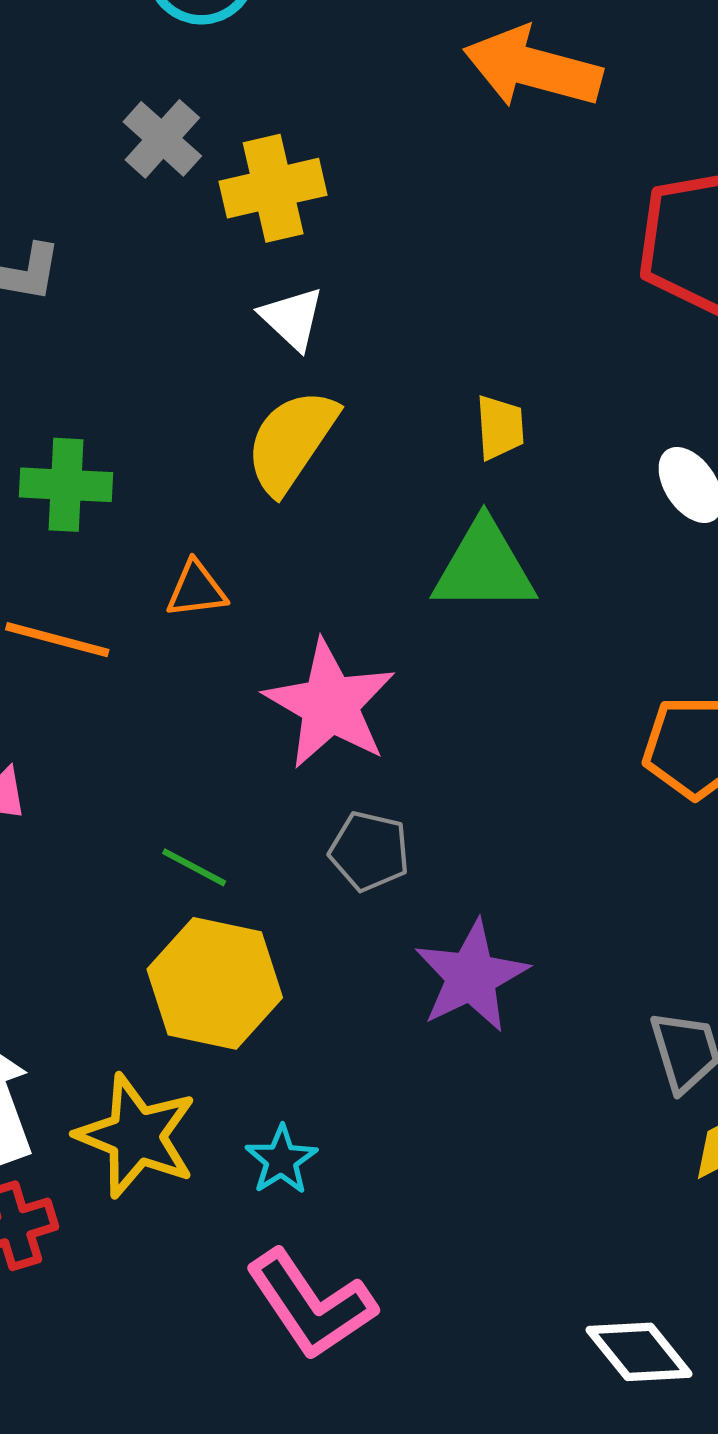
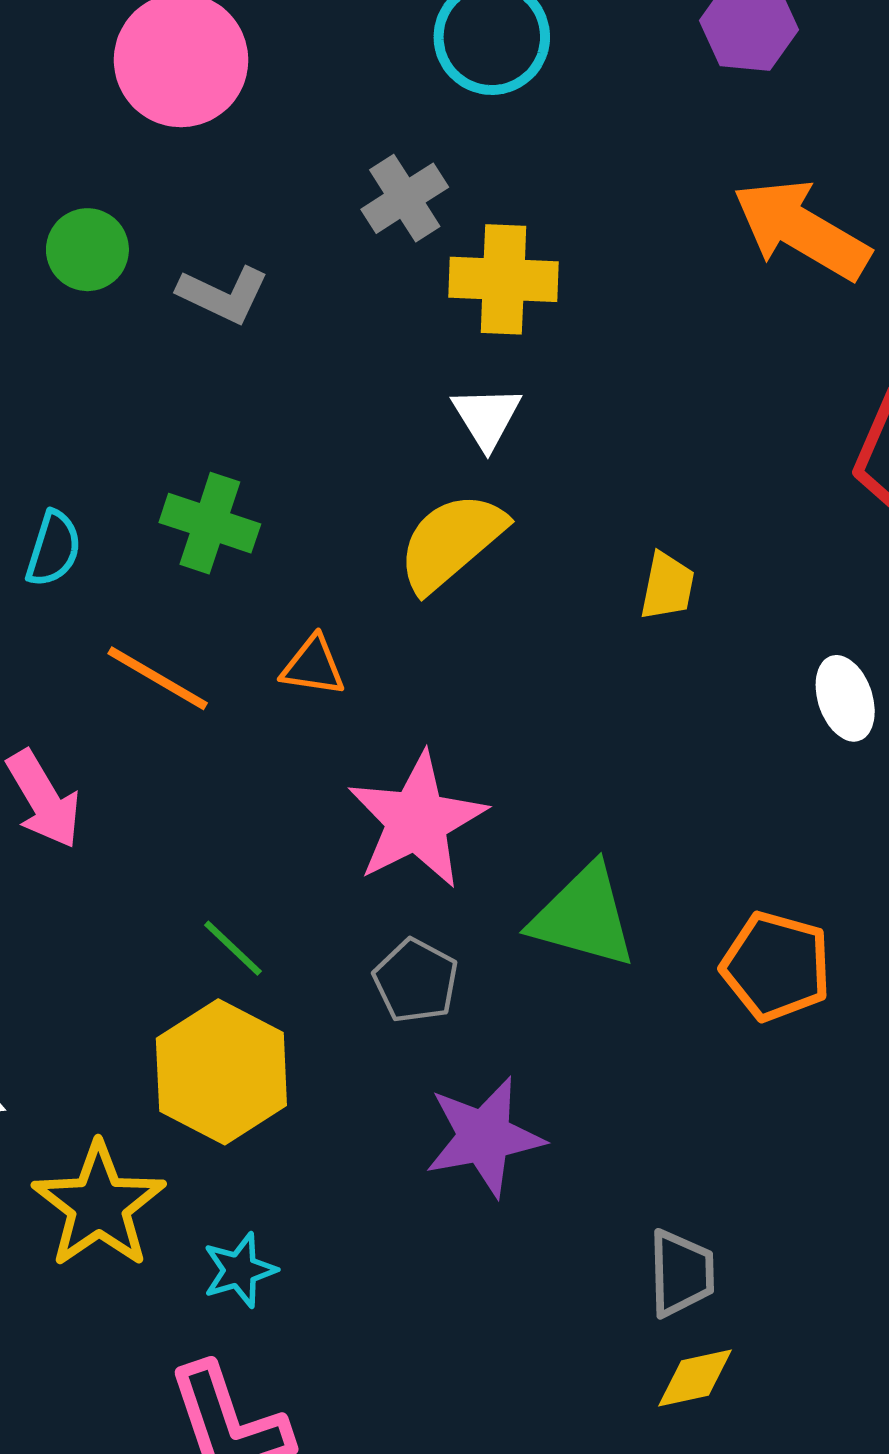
green triangle: (484, 567) -> (584, 916), moved

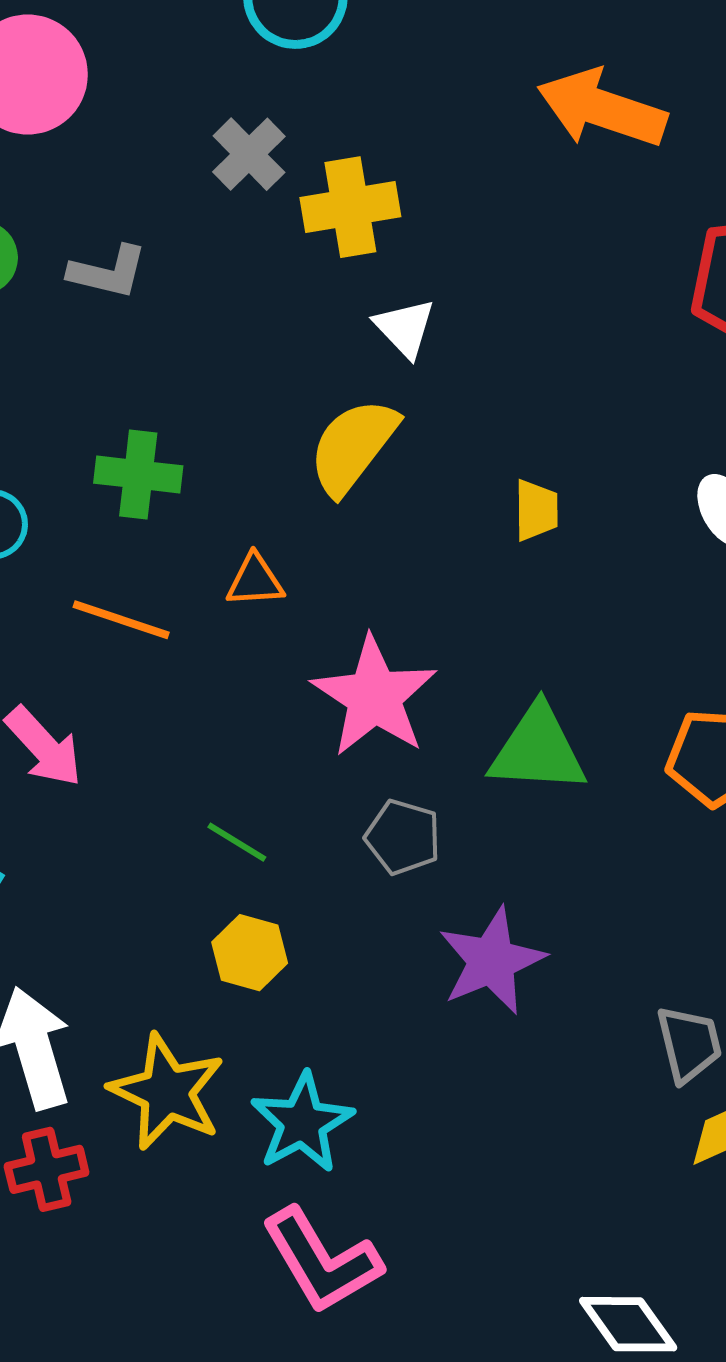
white triangle: (487, 417) -> (405, 328), moved
yellow trapezoid: (667, 586) -> (536, 510), moved
yellow hexagon: (221, 1072) -> (250, 953), size x0.6
cyan star: (240, 1270) -> (302, 1123), size x1.5

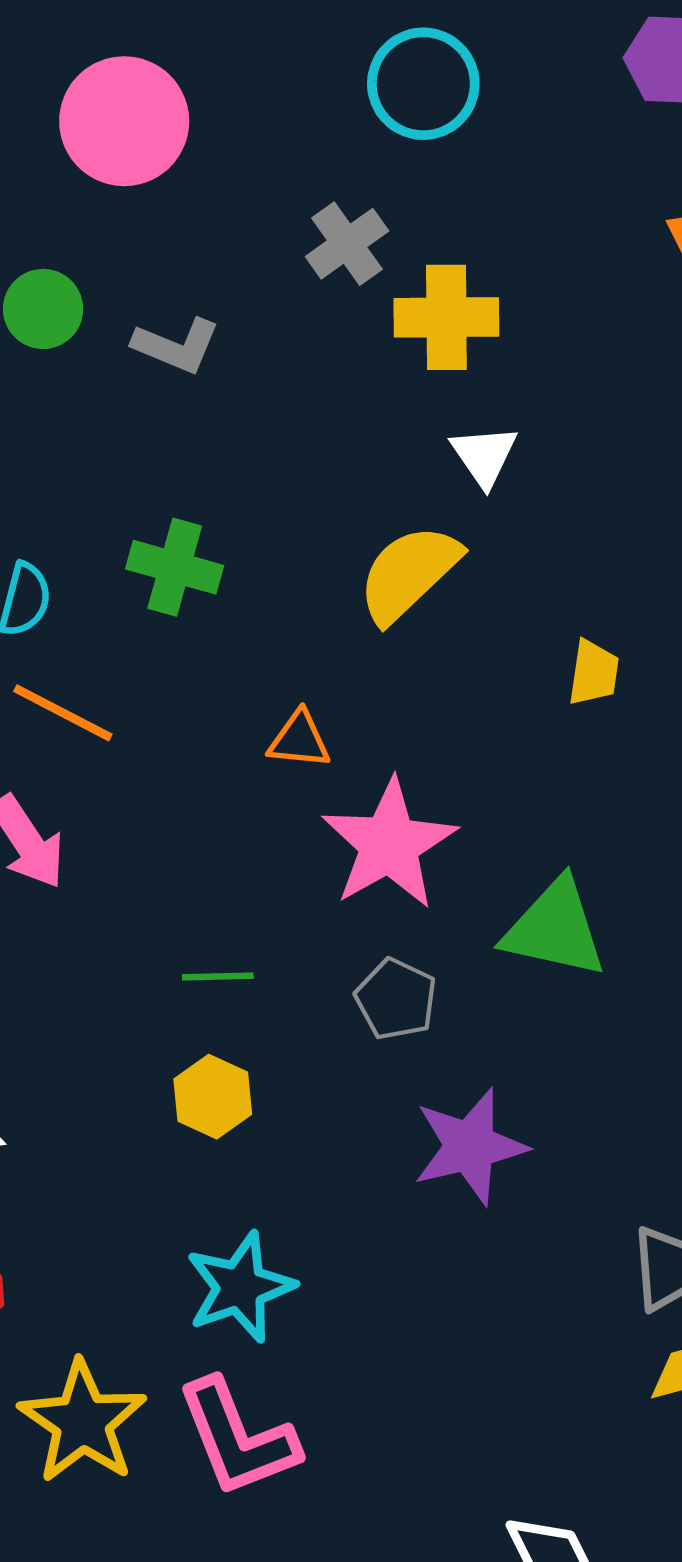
orange triangle: (255, 581) -> (299, 740), moved
orange line: (121, 620) -> (63, 713), moved
green line: (237, 842) -> (218, 977), turned -42
yellow star: (167, 1092) -> (83, 1422), moved

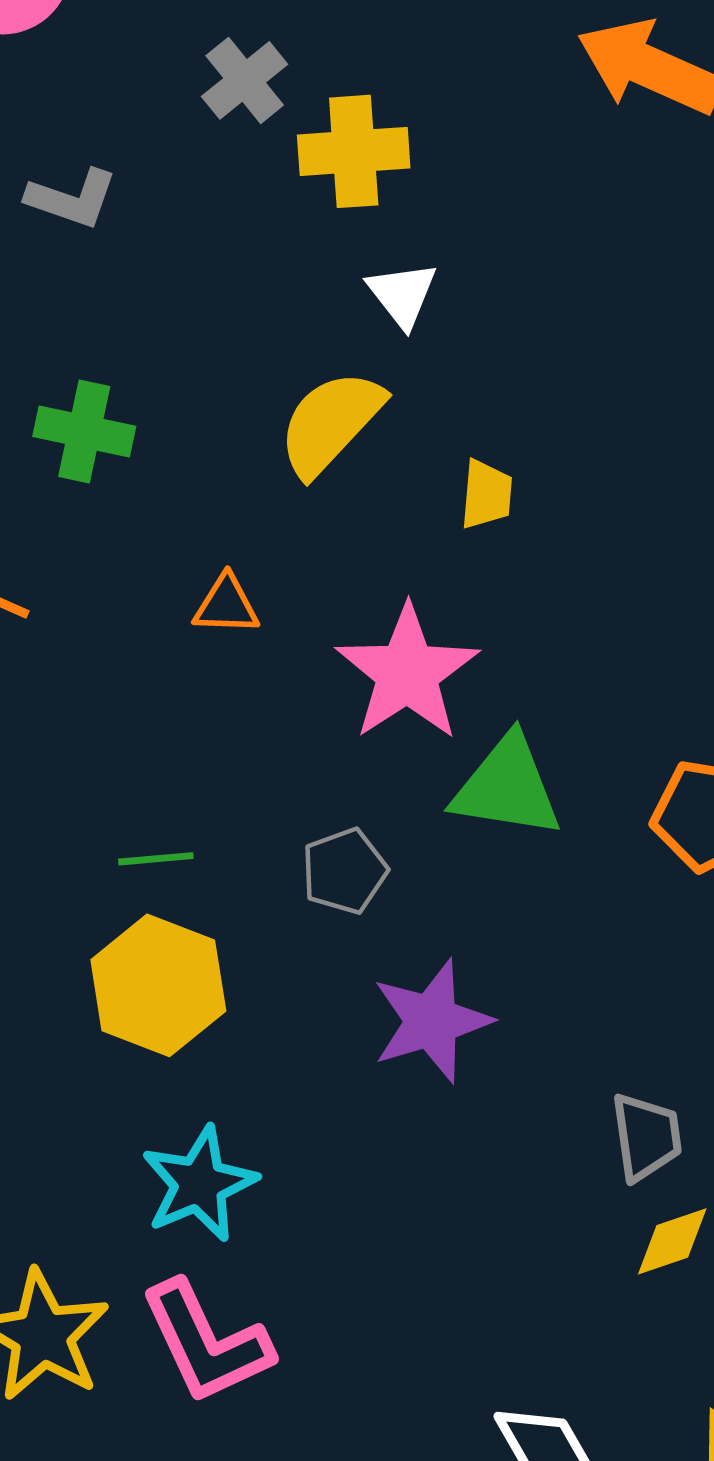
yellow trapezoid: (594, 673) -> (486, 494), moved
pink star: (389, 844) -> (407, 673), moved
gray pentagon: (396, 999) -> (345, 871), turned 30
yellow hexagon: (213, 1097) -> (158, 985), size x1.6

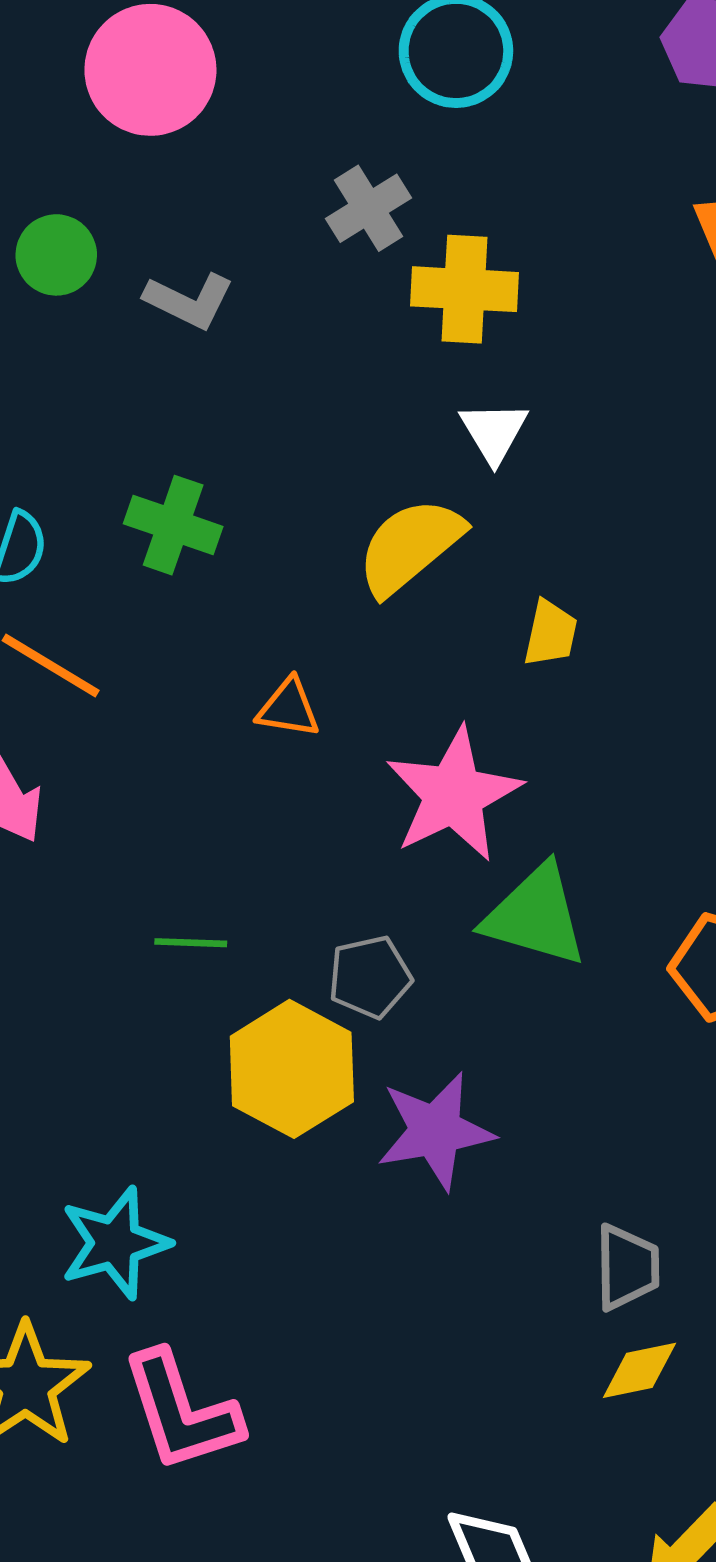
yellow hexagon: (158, 985) -> (292, 1069), moved
cyan star: (199, 1184) -> (115, 1243), moved

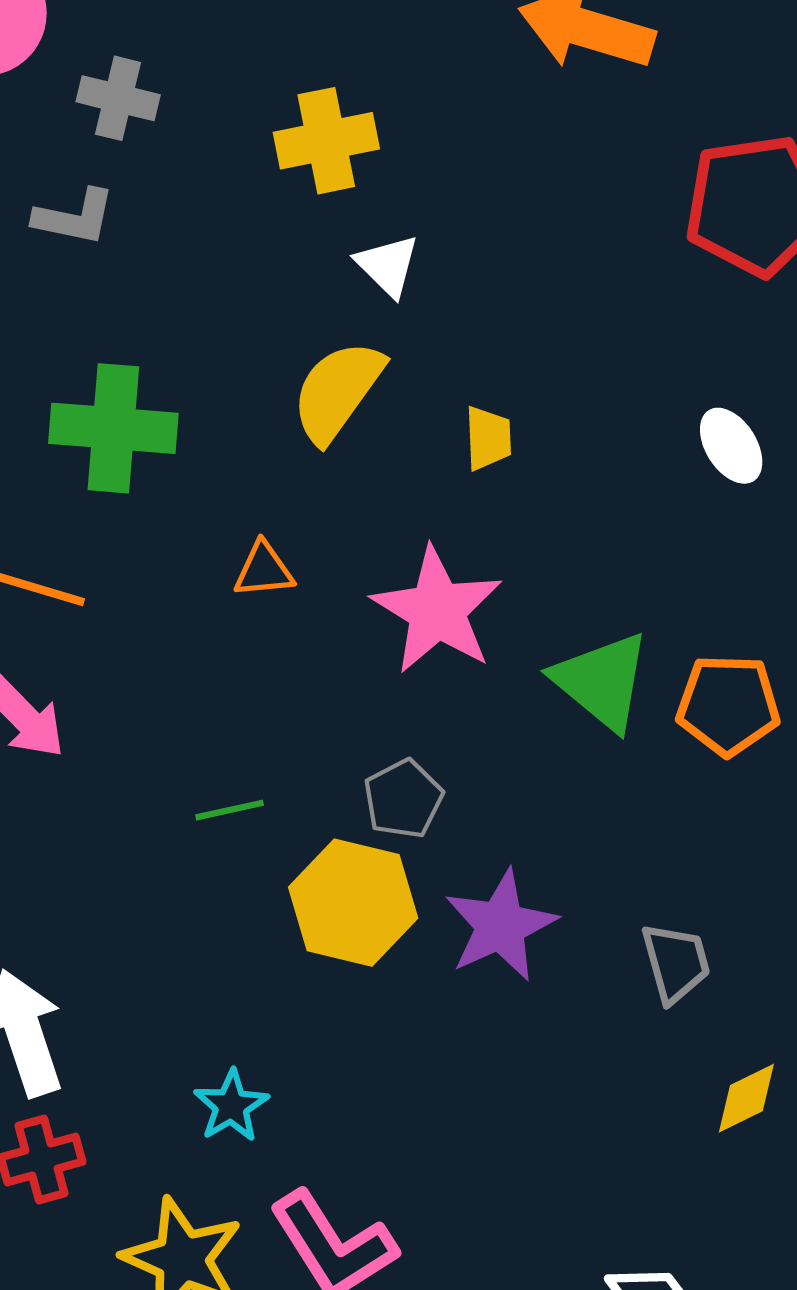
gray cross: (368, 208) -> (118, 98), moved, turned -30
green cross: (173, 525) -> (113, 428), size x1.4
green triangle: (535, 916) -> (602, 681), moved, turned 38
cyan star: (115, 1243) -> (231, 1106), size x0.7
gray trapezoid: (627, 1267) -> (676, 963), moved

